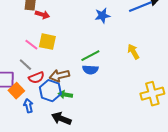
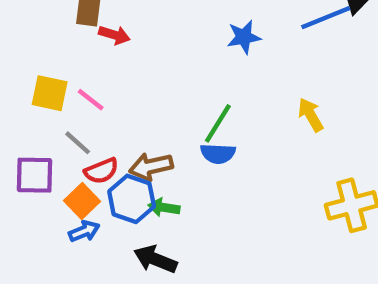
yellow square: (47, 42) -> (50, 93), moved
green line: (90, 56) -> (218, 123), turned -30
orange square: (16, 91) -> (82, 201), moved
blue arrow: (28, 106) -> (84, 231), turned 80

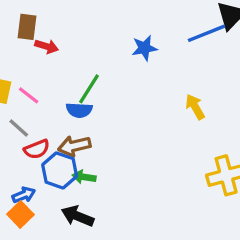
green line: (218, 123) -> (89, 89), moved
blue semicircle: (218, 154) -> (79, 110), moved
orange square: (82, 201) -> (20, 214), moved

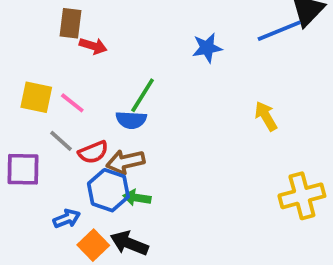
red semicircle: (37, 149) -> (93, 152), moved
orange square: (20, 214) -> (93, 245), moved

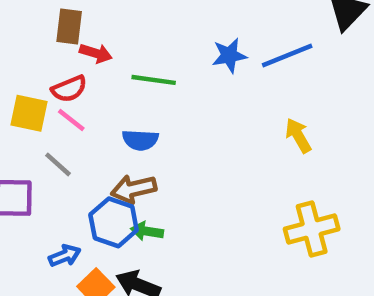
blue line: (279, 31) -> (287, 55), moved
green line: (143, 95) -> (154, 80), moved, turned 66
red semicircle: (93, 152) -> (69, 89), moved
yellow cross: (302, 196) -> (312, 229), moved

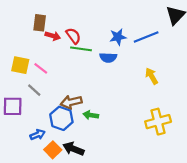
red semicircle: (69, 89) -> (73, 36), moved, turned -105
blue semicircle: (140, 140) -> (108, 58), moved
green arrow: (147, 231) -> (91, 115), moved

